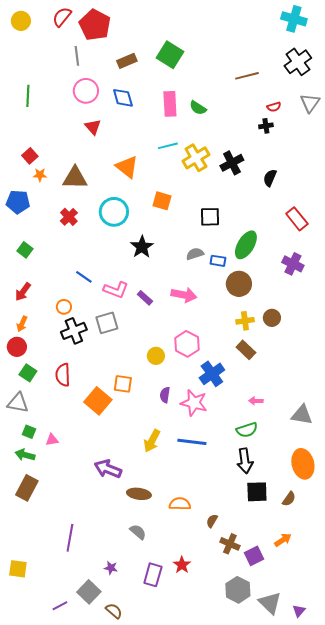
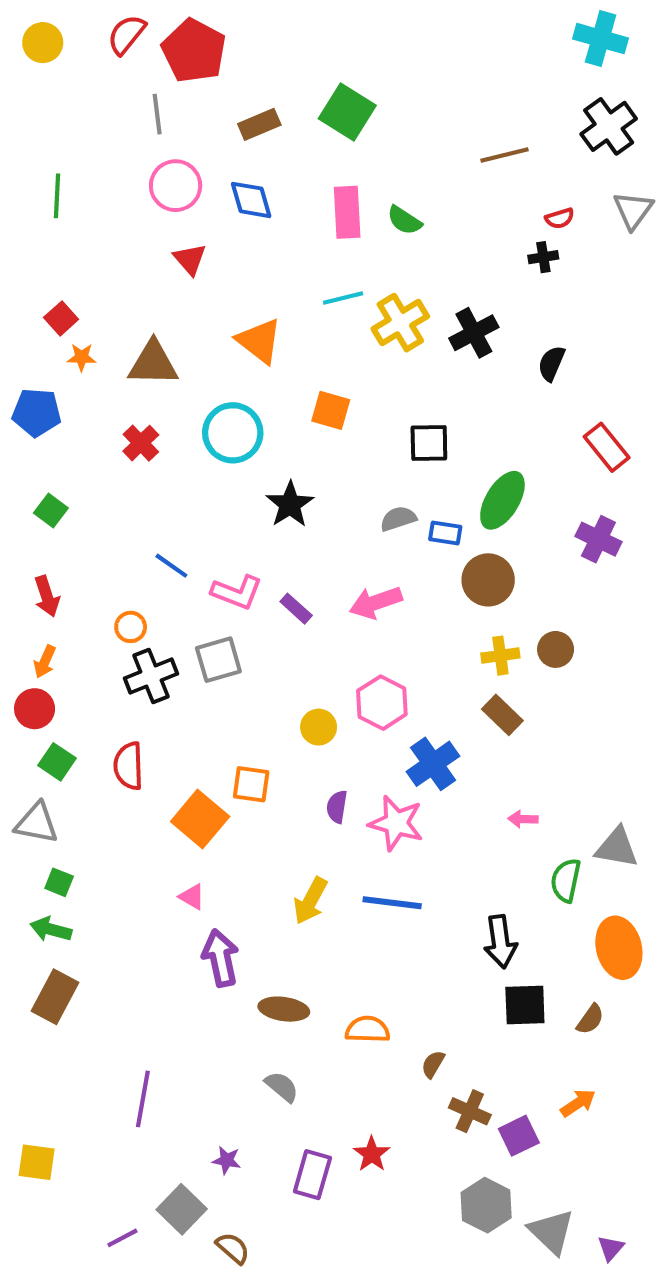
red arrow: (23, 292) -> (47, 596), turned -54
pink arrow: (184, 295) -> (376, 602), turned 150
green semicircle: (247, 430) -> (566, 880), moved, turned 120
pink triangle: (52, 440) -> (192, 897), moved, turned 40
purple arrow: (108, 469) -> (220, 958), turned 56

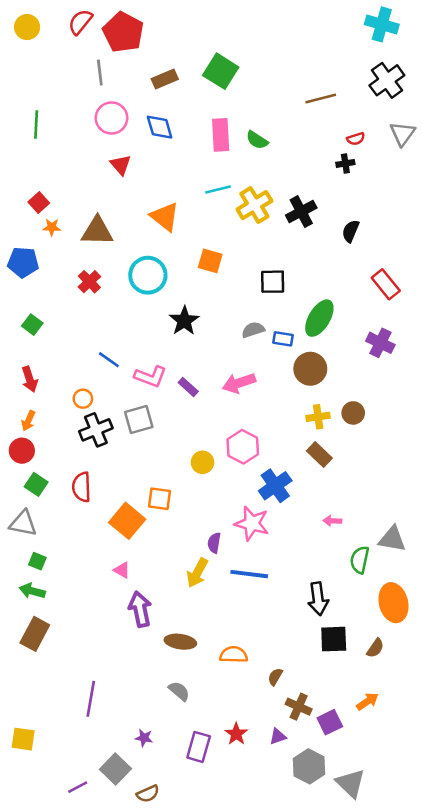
purple semicircle: (337, 807) -> (214, 543), moved
brown semicircle: (233, 1248) -> (148, 794), turned 115
purple triangle: (611, 1248) -> (278, 737), moved, turned 30

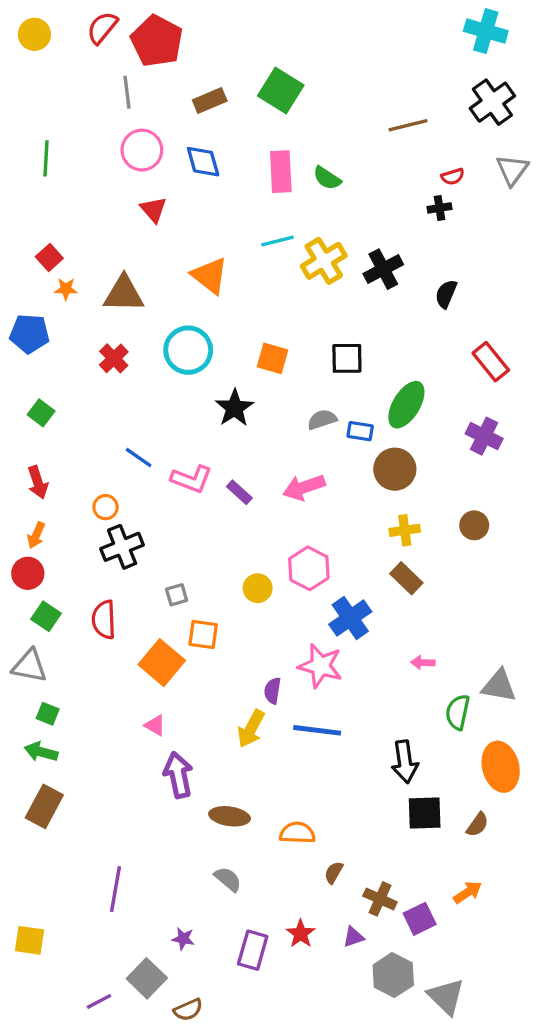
orange square: (210, 261) -> (273, 358), moved
brown circle: (353, 413) -> (474, 525), moved
gray square: (139, 419) -> (177, 595), moved, size x0.6
brown semicircle: (275, 677) -> (334, 873), moved

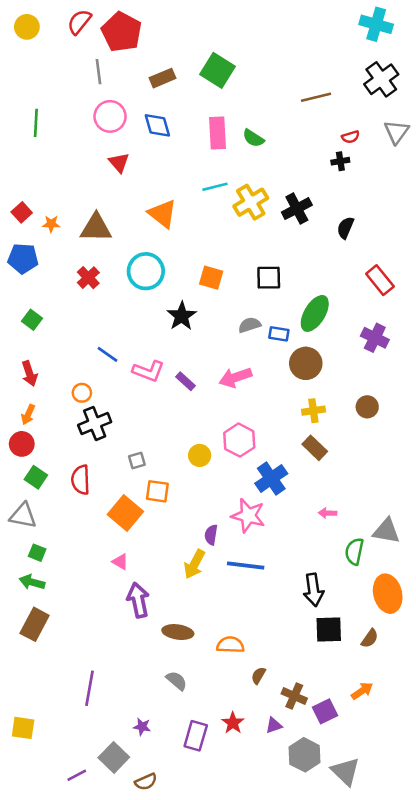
red square: (49, 258) -> (22, 212), moved

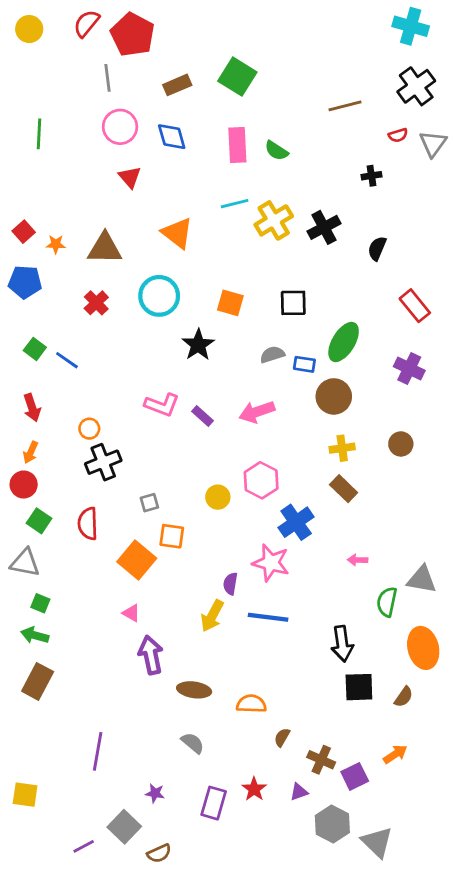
red semicircle: (351, 137) -> (398, 135), moved
blue line: (107, 354) -> (67, 360), moved

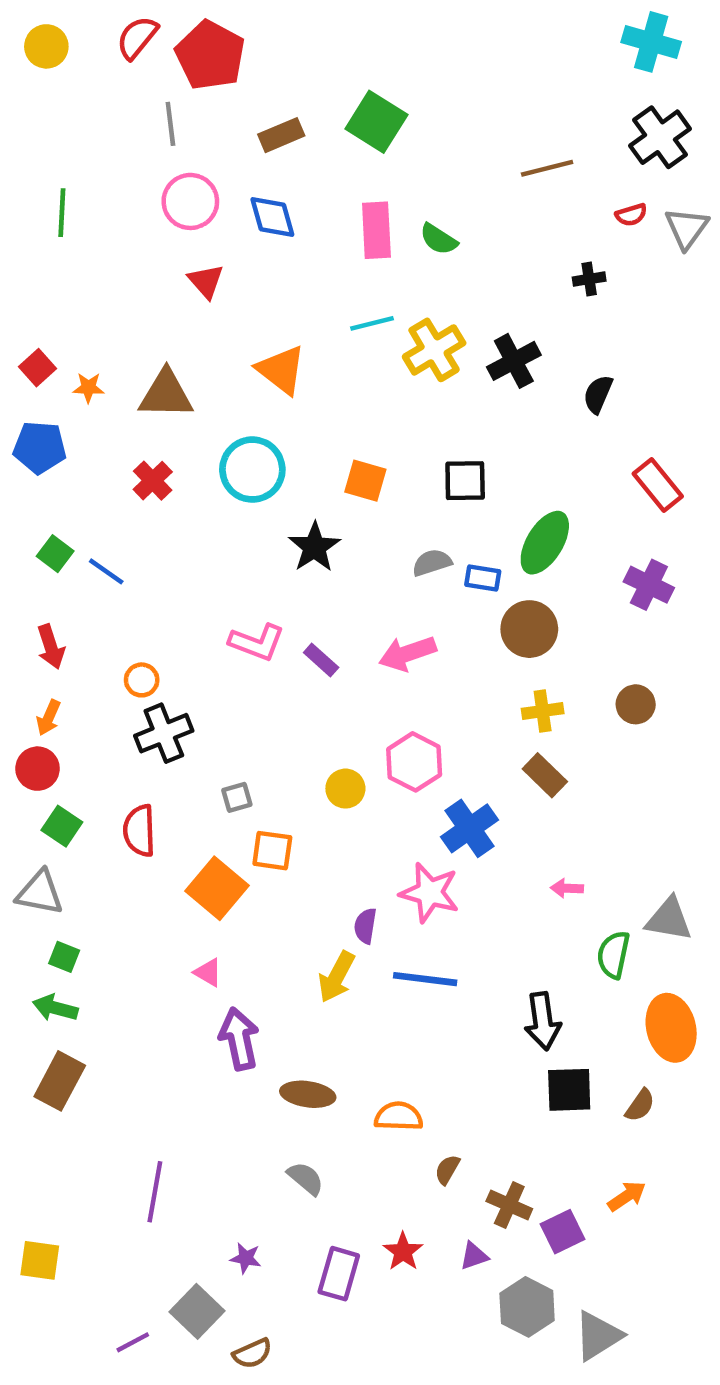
gray triangle: (377, 842) -> (598, 1336), turned 44

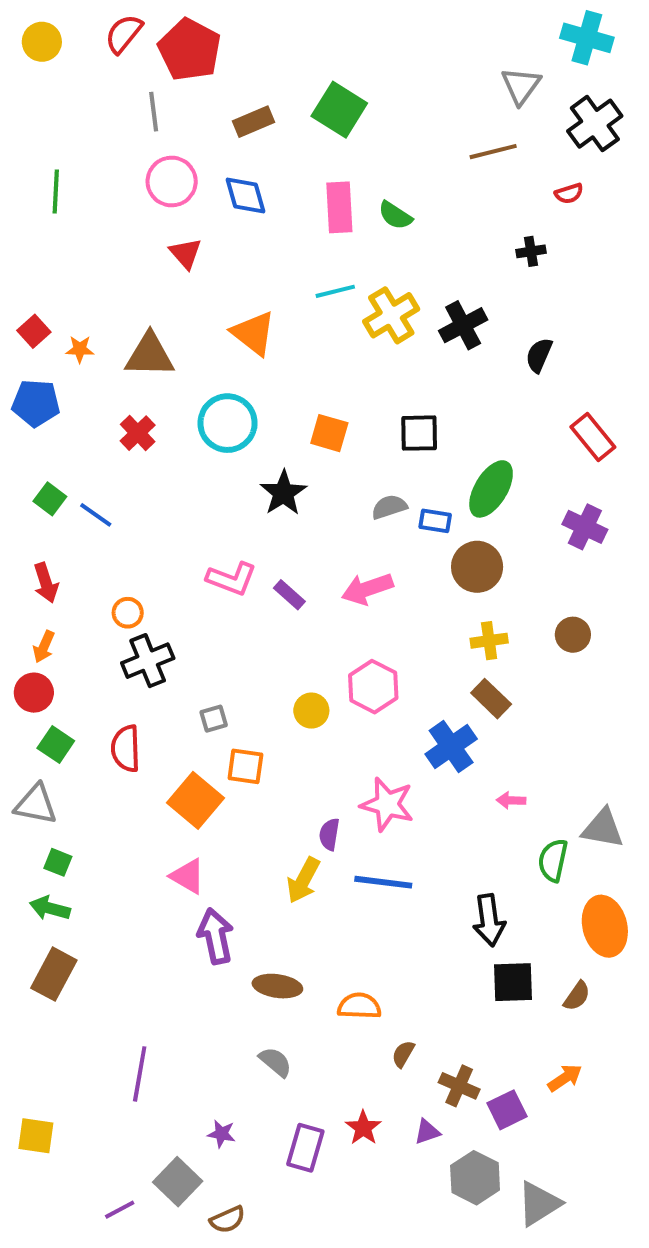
gray triangle: (687, 228) -> (521, 86), moved
blue cross: (469, 828) -> (451, 746), moved
pink triangle: (208, 972) -> (188, 876), size x1.4

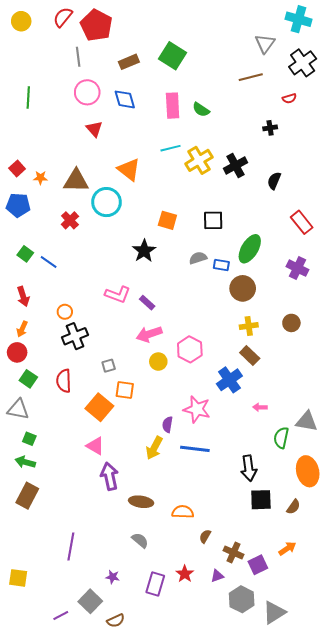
cyan circle: (228, 423) -> (107, 202), moved
pink arrow: (367, 589) -> (149, 334), moved

